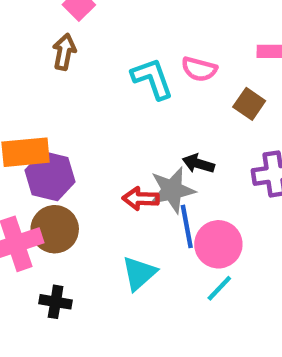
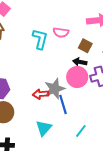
cyan L-shape: (152, 79) -> (40, 39), turned 40
black arrow: (198, 164) -> (80, 62), moved
pink circle: (218, 244) -> (77, 77), moved

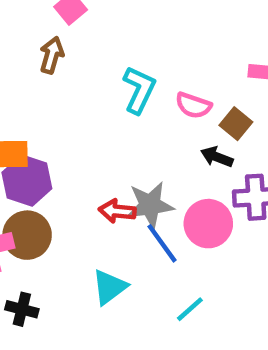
pink semicircle: (61, 32) -> (193, 105), moved
pink circle: (77, 77) -> (208, 224), moved
blue line: (63, 104) -> (162, 243), turned -30

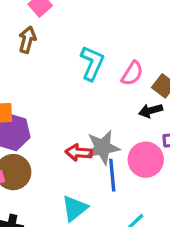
pink semicircle: (193, 105) -> (132, 73), turned -75
black arrow: (217, 157) -> (151, 111), turned -35
blue line: (162, 243) -> (112, 175), turned 32

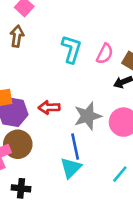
red arrow: (79, 153) -> (49, 107), moved
blue line: (112, 175) -> (75, 147), moved

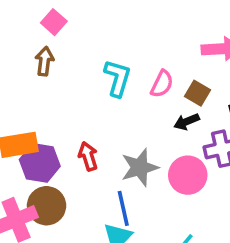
red arrow: (49, 107) -> (88, 156), turned 75

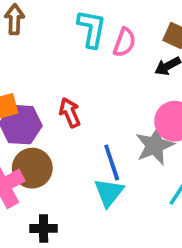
pink semicircle: (162, 84) -> (124, 42), moved
gray star: (140, 167) -> (155, 145), moved

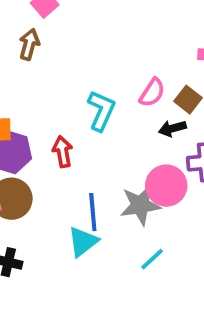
cyan L-shape: (92, 29) -> (101, 111), moved
pink semicircle: (124, 42) -> (152, 93), moved

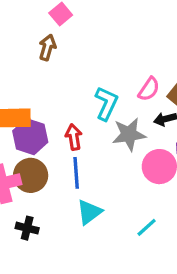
gray star: (140, 205) -> (129, 134), moved
blue line: (93, 212) -> (76, 173), moved

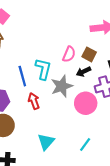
red arrow: (74, 137) -> (34, 101), moved
blue line: (76, 173) -> (22, 76), moved

